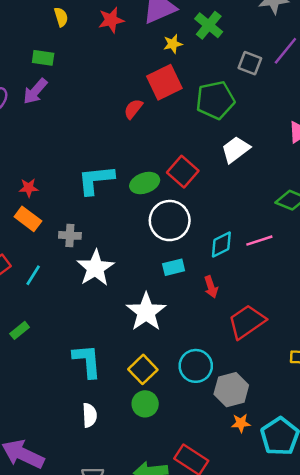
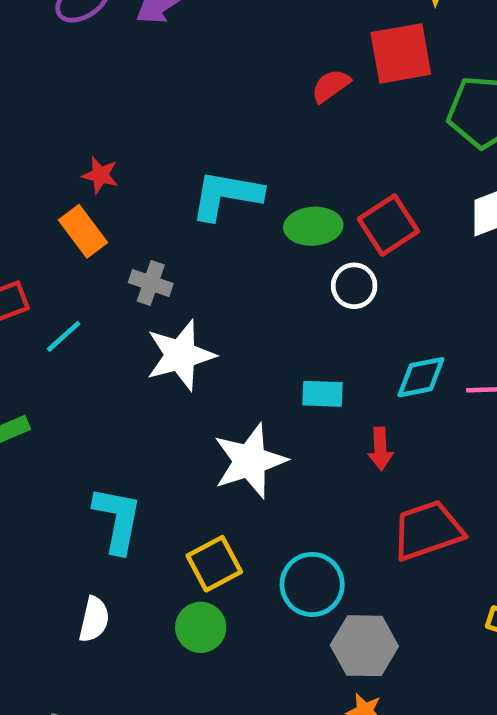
white circle: (170, 221) -> (354, 286), moved, size x0.6

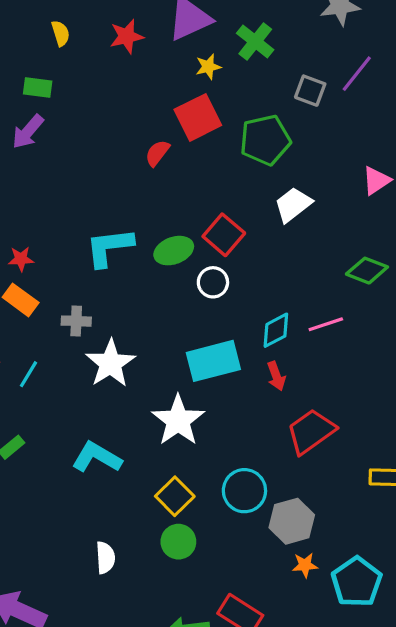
cyan rectangle: (323, 394) -> (213, 361), size x1.8
red arrow: (380, 449) -> (276, 376), moved
cyan L-shape: (117, 520) -> (97, 457), moved, turned -54

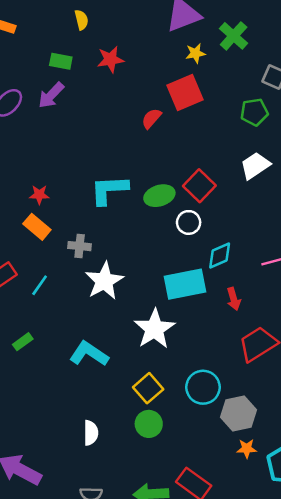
red star: (127, 36) -> (110, 59), moved
green pentagon: (265, 140) -> (254, 112), moved, size x0.7
cyan diamond: (276, 330) -> (220, 256), moved

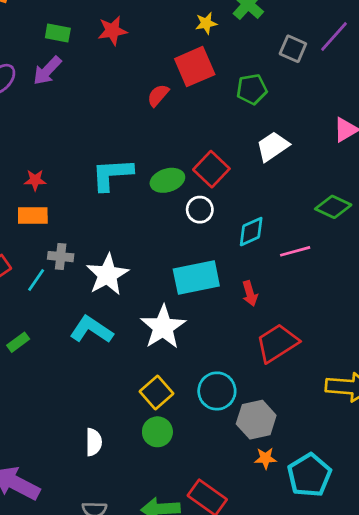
green pentagon: (254, 112) -> (252, 89), moved
orange rectangle: (37, 227) -> (33, 216), turned -40
gray cross: (80, 246) -> (61, 257), moved
cyan diamond: (220, 256) -> (251, 232), moved
cyan L-shape: (89, 354) -> (91, 330), moved

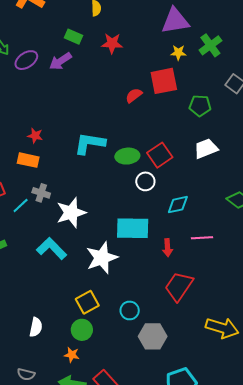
pink line: (295, 251) -> (202, 238), moved
red trapezoid: (277, 343) -> (179, 286), turned -36
cyan circle: (217, 391) -> (130, 310), size x0.7
orange star: (265, 458) -> (72, 355), moved

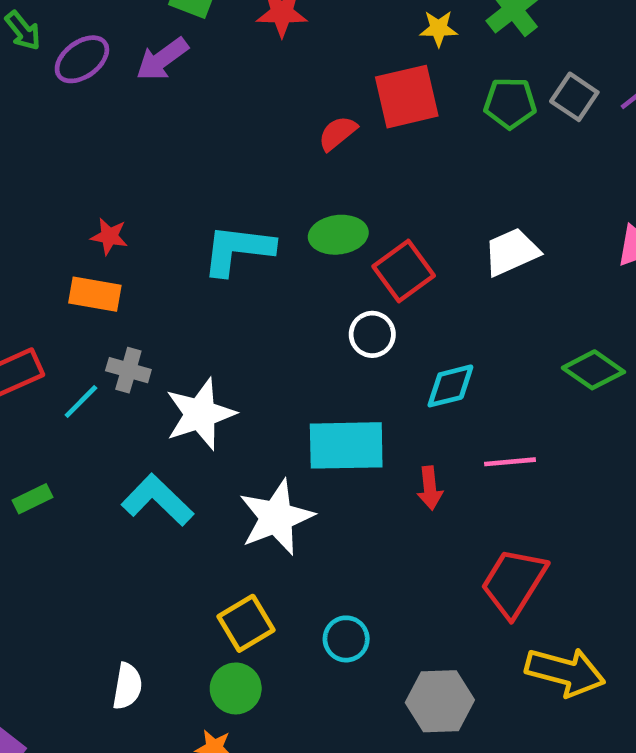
green pentagon: (200, 106) -> (510, 103), moved
green ellipse: (127, 156) -> (338, 235), moved
red trapezoid: (179, 286) -> (514, 583), moved
gray hexagon: (153, 336) -> (440, 701), moved

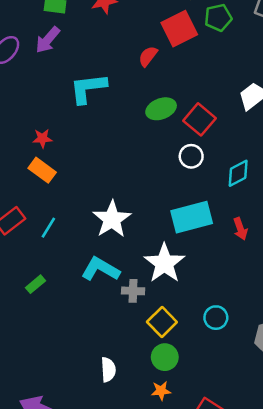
green pentagon: (510, 103) -> (218, 18), moved
cyan L-shape: (238, 250) -> (88, 88), moved
orange rectangle: (95, 294) -> (42, 170), turned 40
gray cross: (128, 370) -> (133, 291), moved

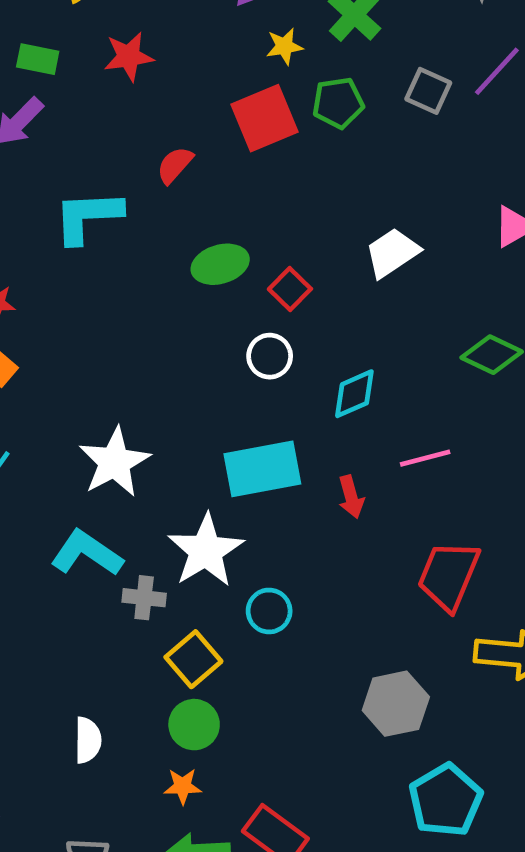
red semicircle: (148, 56) -> (175, 165), moved
red square: (199, 119) -> (290, 289), size x0.7
cyan circle: (216, 318) -> (269, 611), moved

